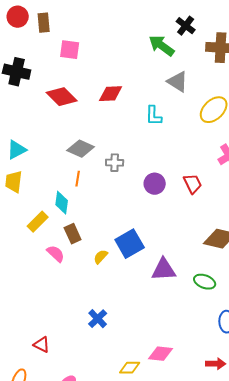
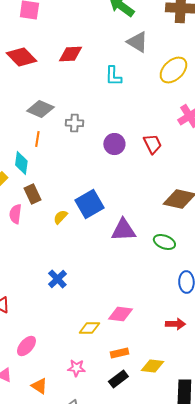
pink semicircle: (56, 254) -> (15, 214), turned -126

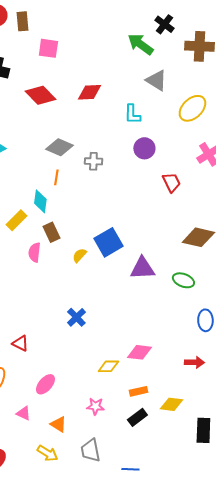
purple circle: (114, 144) -> (144, 148), moved

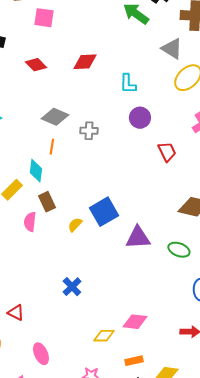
gray triangle: (156, 80) -> (172, 49), moved
red diamond: (40, 95) -> (36, 65), size x0.7
pink ellipse: (45, 384) -> (41, 354), turned -65

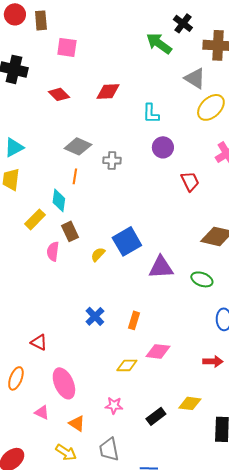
pink ellipse: (41, 354) -> (64, 383), size x1.4
orange rectangle: (134, 361) -> (134, 320), moved, turned -60

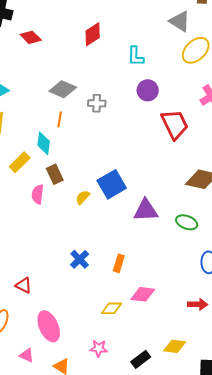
red diamond: (108, 91) -> (93, 34), turned -30
red diamond: (59, 94) -> (31, 37), moved
red trapezoid: (190, 181) -> (175, 124), size x1.5

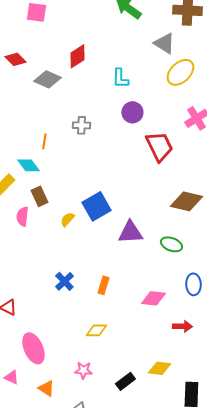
gray diamond: (63, 89) -> (47, 79), moved
cyan diamond: (44, 143) -> (28, 165), turned -45
pink diamond: (143, 294) -> (153, 298), moved

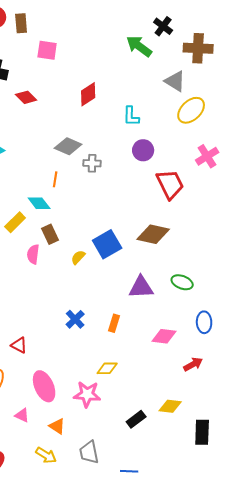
gray diamond: (47, 79) -> (68, 146), moved
brown diamond: (186, 201) -> (153, 234), moved
purple triangle: (130, 232) -> (141, 287), moved
red arrow: (182, 326) -> (193, 364), turned -30
pink star: (83, 370) -> (87, 394), moved, size x1.5

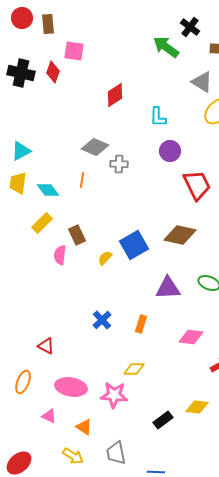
red diamond: (26, 97) -> (53, 72), moved, turned 65
cyan diamond: (39, 203) -> (48, 190), moved
pink ellipse: (44, 386) -> (71, 387), turned -56

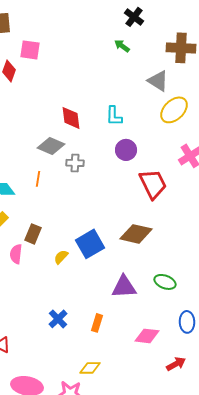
black cross: (190, 27) -> (134, 17), moved
green arrow: (166, 47) -> (122, 46), size x0.6
red diamond: (115, 95) -> (71, 118), moved, turned -65
brown rectangle: (77, 235) -> (33, 234), turned 48

